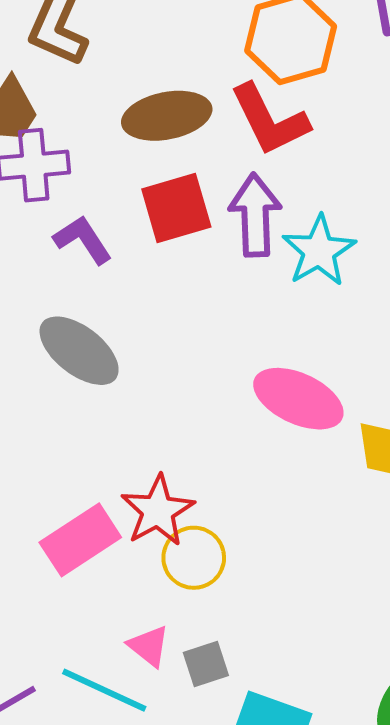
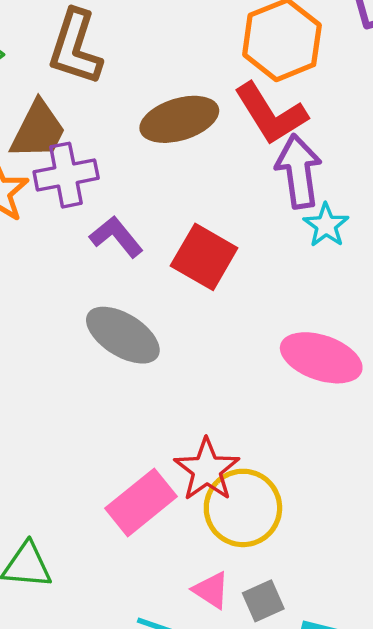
red square: (176, 208) -> (204, 257), moved, turned -38
purple arrow: (255, 215) -> (299, 171), moved
cyan star: (319, 251) -> (326, 225), size x0.7
yellow circle: (194, 558) -> (243, 508), size x1.4

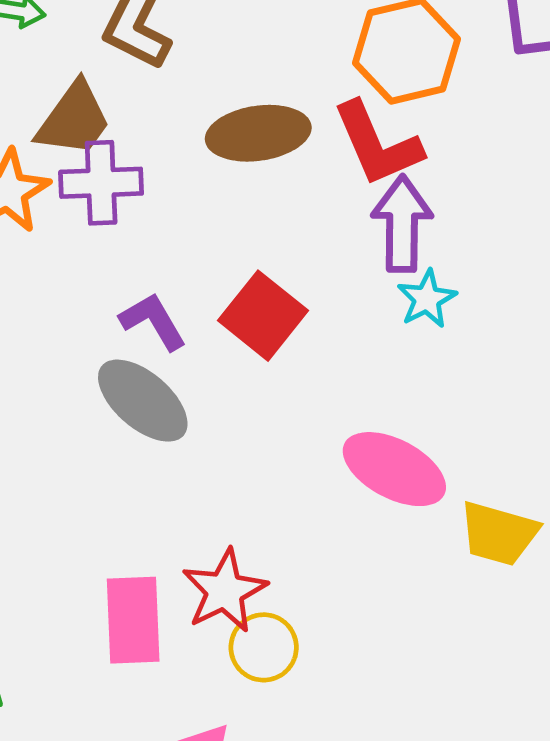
purple L-shape: (116, 237) -> (153, 321), moved
pink rectangle: (141, 502) -> (133, 620), turned -62
yellow circle: (243, 508) -> (264, 647), size x0.7

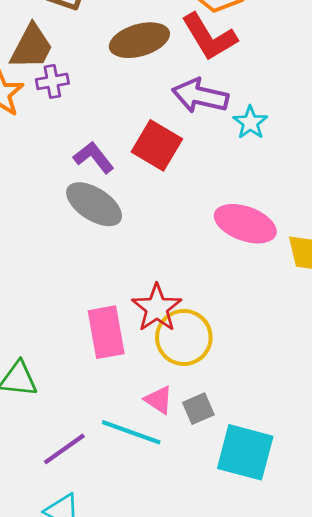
purple cross: (101, 183) -> (52, 81), size x0.7
purple arrow: (402, 224) -> (200, 96), moved, turned -70
yellow circle: (264, 647) -> (184, 337), size x1.4

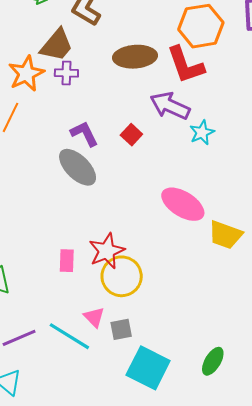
red square: (157, 145) -> (131, 135), size x0.6
pink rectangle: (106, 332) -> (67, 261), size x0.6

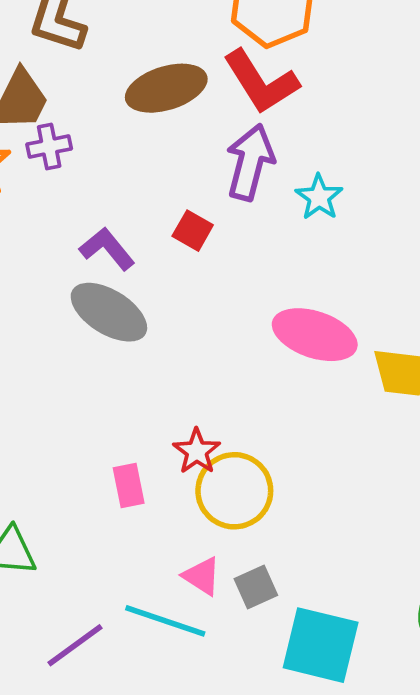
purple arrow: (170, 106) -> (250, 162), turned 93
red star: (107, 251) -> (197, 451), size x0.7

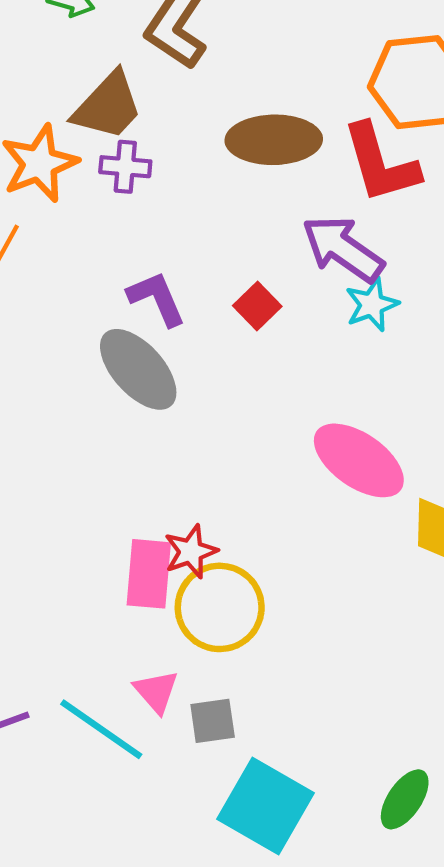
purple arrow: (250, 162) -> (343, 249), turned -86
cyan star: (319, 197) -> (372, 305), moved
pink rectangle: (129, 486) -> (149, 574), moved, size x1.4

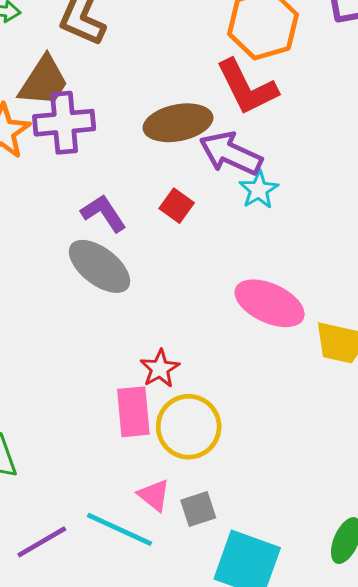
brown ellipse: (274, 140) -> (178, 123), moved
purple cross: (125, 167) -> (64, 123), size x1.6
red star: (191, 552) -> (160, 369), moved

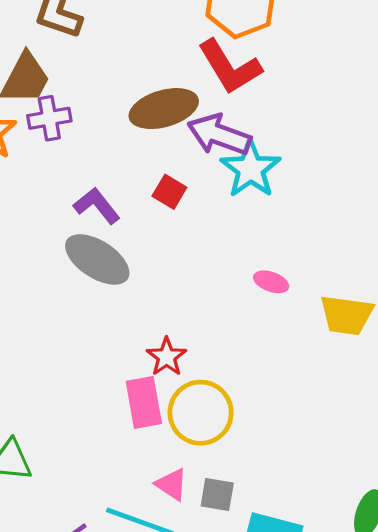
purple cross: (64, 123) -> (49, 118), size x0.7
cyan star: (259, 190) -> (251, 169), size x1.5
pink ellipse: (270, 303) -> (271, 282), size x0.5
gray square: (198, 509) -> (217, 494), turned 33

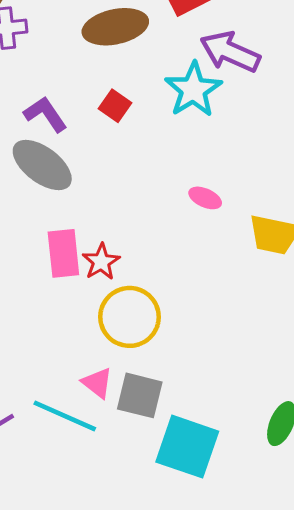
purple arrow: (219, 135) -> (230, 52), moved
pink rectangle: (144, 402) -> (63, 253), moved
gray square: (217, 494) -> (140, 395), size x1.4

